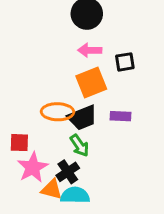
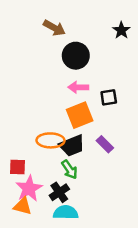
purple rectangle: (120, 116) -> (105, 144), turned 42
orange triangle: (52, 189) -> (23, 206), moved

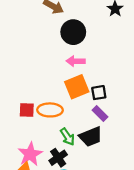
black square: (109, 97) -> (99, 93), moved
black trapezoid: (72, 145) -> (91, 137), moved
red square: (18, 167) -> (27, 110), moved

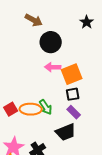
orange square: (77, 87) -> (72, 74), moved
red square: (27, 110) -> (11, 109), turned -32
green arrow: (67, 137) -> (46, 107), moved

